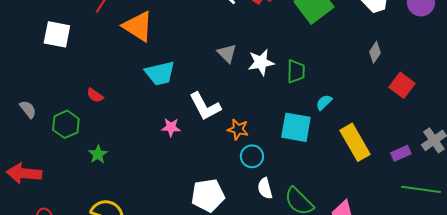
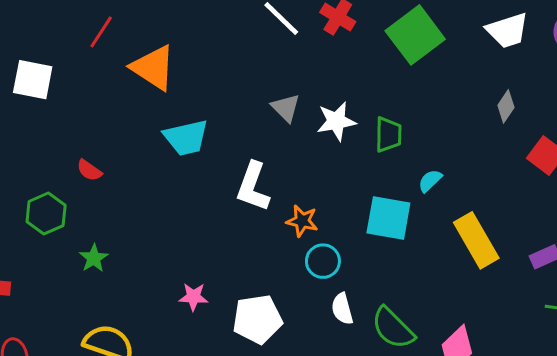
white L-shape: (205, 106) -> (253, 187), turned 48
pink star: (171, 127) -> (193, 297), moved

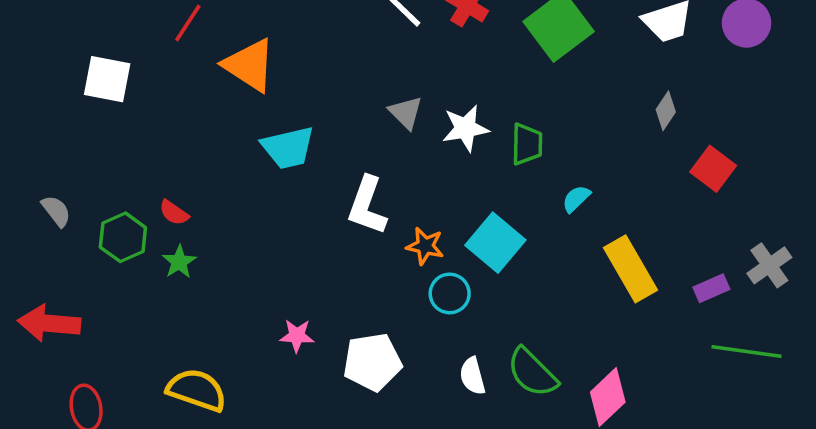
red semicircle: (89, 170) -> (174, 213), moved
cyan square: (388, 218) -> (495, 243), moved, turned 30
green star: (94, 258) -> (179, 262), moved
white semicircle: (342, 309) -> (472, 376), moved

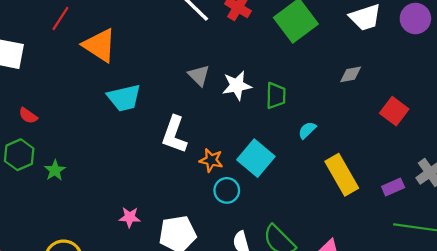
gray diamond: (666, 111) -> (351, 74), moved, turned 45
red semicircle: (174, 213) -> (28, 116), moved

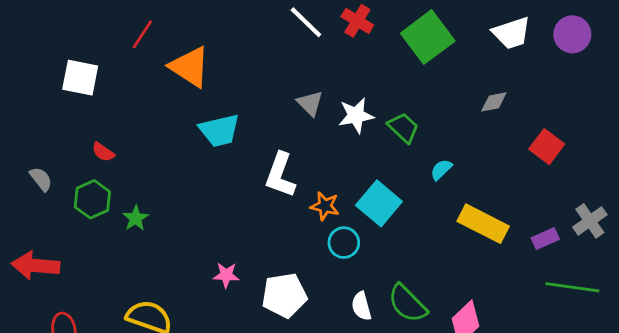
green trapezoid: (276, 96) -> (403, 128), turned -48
yellow rectangle: (342, 175) -> (483, 224), turned -33

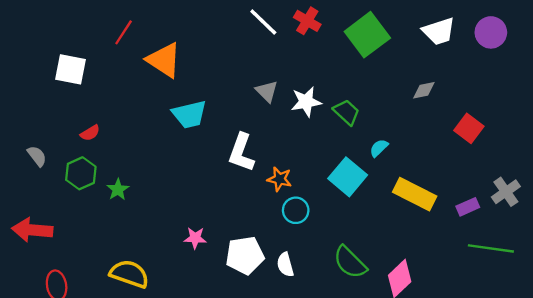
red semicircle: (103, 152) -> (90, 133), turned -66
cyan square: (379, 203) -> (348, 177), moved
white semicircle: (361, 306) -> (285, 265), moved

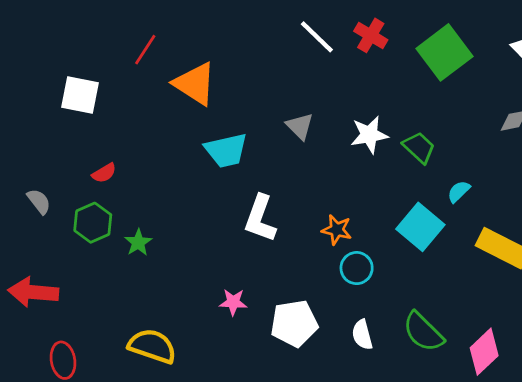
gray triangle: (267, 91) -> (300, 126), moved
white L-shape: (241, 153) -> (260, 218), moved
white semicircle: (285, 265) -> (362, 335), moved

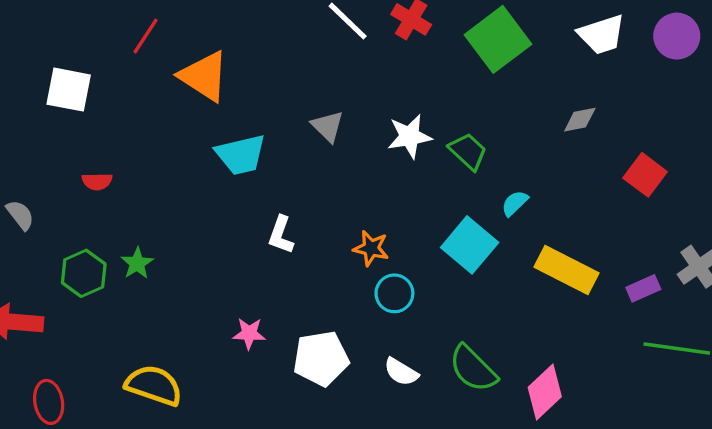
red semicircle: (104, 173) -> (97, 181), turned 30
white L-shape: (260, 218) -> (281, 235), size x0.7
green hexagon: (93, 223) -> (84, 273), moved
white semicircle: (362, 335) -> (401, 372), turned -44

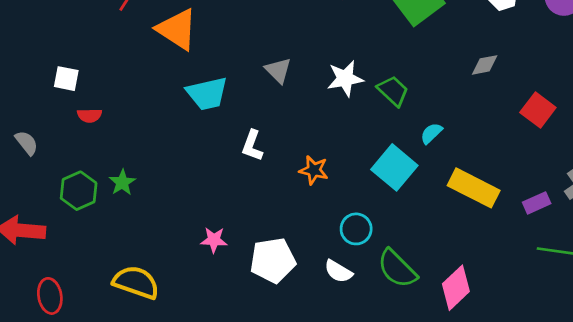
white square: (69, 90) -> (66, 79), moved, size x0.7
white L-shape: (281, 235) -> (252, 146), moved
cyan circle: (394, 293) -> (356, 229), moved

